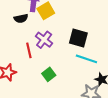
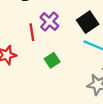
black square: (78, 38) -> (88, 22), turned 36

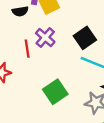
green square: (52, 60) -> (55, 92), moved, size x1.5

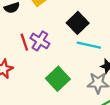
purple cross: (45, 38) -> (40, 41), moved

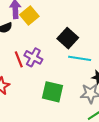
green square: (58, 79) -> (52, 92), turned -30

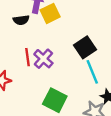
cyan line: (80, 58) -> (92, 72), turned 45

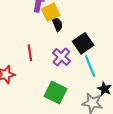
black semicircle: (21, 20) -> (57, 24), moved, turned -104
purple cross: (43, 59) -> (61, 57), moved

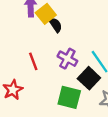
black square: (83, 43) -> (89, 78), moved

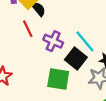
red line: (33, 61) -> (28, 29), moved

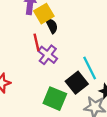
purple cross: (53, 41) -> (48, 55), moved

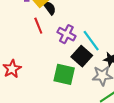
purple cross: (48, 55) -> (66, 34), moved

